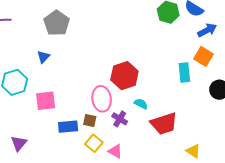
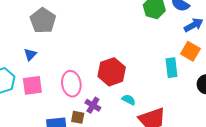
pink ellipse: (102, 99) -> (71, 84), moved
pink square: (46, 101) -> (32, 85), moved
purple cross: (120, 119) -> (93, 105), moved

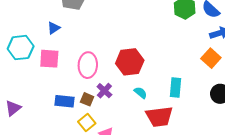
cyan rectangle: (171, 68) -> (176, 88), moved

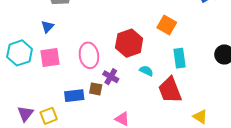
orange square: (211, 58) -> (167, 25), moved
red trapezoid: (159, 117) -> (170, 90), turned 88
yellow square: (87, 122) -> (49, 116), moved, turned 30

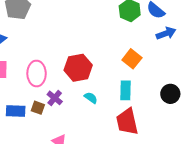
orange square: (167, 25) -> (132, 59), moved
red trapezoid: (170, 90) -> (127, 122), moved

